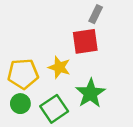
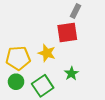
green star: (90, 93) -> (71, 74), size x0.6

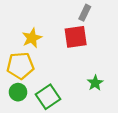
yellow star: (47, 53) -> (32, 38), moved, turned 30
green star: (71, 74) -> (95, 83), moved

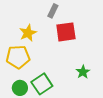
gray rectangle: (85, 13) -> (53, 11), moved
green circle: (18, 92) -> (20, 88), moved

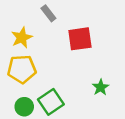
gray rectangle: (53, 11) -> (48, 13), moved, turned -64
yellow star: (28, 33) -> (22, 38), moved

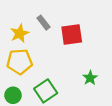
gray rectangle: (48, 13) -> (43, 23), moved
green circle: (24, 107) -> (13, 95), moved

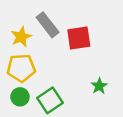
gray rectangle: (43, 23) -> (48, 25), size x1.5
green circle: (13, 95) -> (20, 97), moved

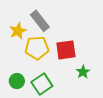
red square: (79, 38) -> (66, 50), moved
yellow pentagon: (21, 68) -> (37, 48), moved

